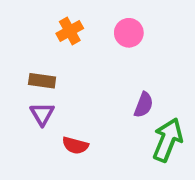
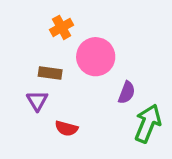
pink circle: (129, 33) -> (96, 57), moved, size x1.5
brown rectangle: (42, 81) -> (50, 73), moved

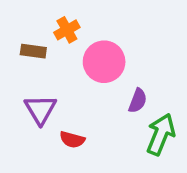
brown rectangle: (50, 73) -> (33, 51), moved
purple triangle: (37, 101) -> (40, 110), size x1.4

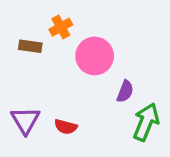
purple triangle: (40, 110) -> (25, 120), moved

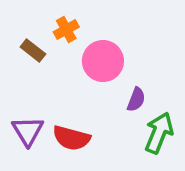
brown rectangle: (30, 46) -> (33, 51), turned 30
red semicircle: (66, 127) -> (71, 138), size x1.5

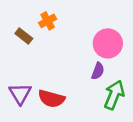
pink circle: (103, 61) -> (108, 43), moved

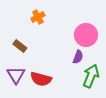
brown rectangle: (24, 36) -> (20, 46), moved

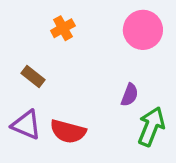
pink circle: (86, 35) -> (143, 30), moved
purple triangle: (16, 75) -> (26, 125), turned -36

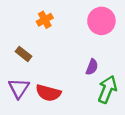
purple triangle: (26, 125) -> (19, 88), turned 40

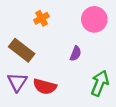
brown rectangle: (24, 54) -> (22, 50), size x1.6
purple semicircle: (92, 67) -> (76, 54), moved

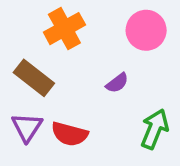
orange cross: (41, 18) -> (64, 29), size x1.6
purple semicircle: (76, 54) -> (117, 83), turned 32

